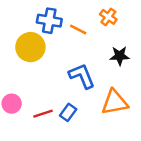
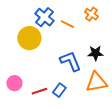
blue cross: (49, 21) -> (44, 17), turned 30
black star: (120, 56) -> (95, 53), moved

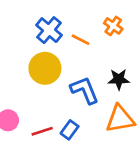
yellow circle: (29, 38) -> (45, 68), moved

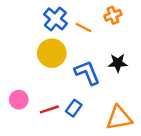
orange cross: (113, 26) -> (113, 15), turned 35
orange triangle: (120, 119) -> (119, 118), moved

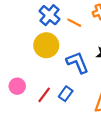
red line: (49, 109) -> (44, 95), turned -35

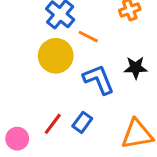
orange line: (74, 23) -> (88, 37), moved
pink circle: (17, 86) -> (17, 139), moved

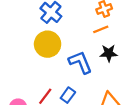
orange line: (88, 37) -> (101, 29), moved, turned -49

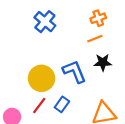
yellow circle: (48, 44) -> (42, 78), moved

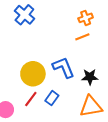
blue cross: (45, 22) -> (24, 15), moved
black star: (103, 62) -> (90, 77), moved

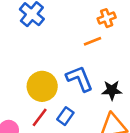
orange line: (82, 37) -> (92, 41), moved

